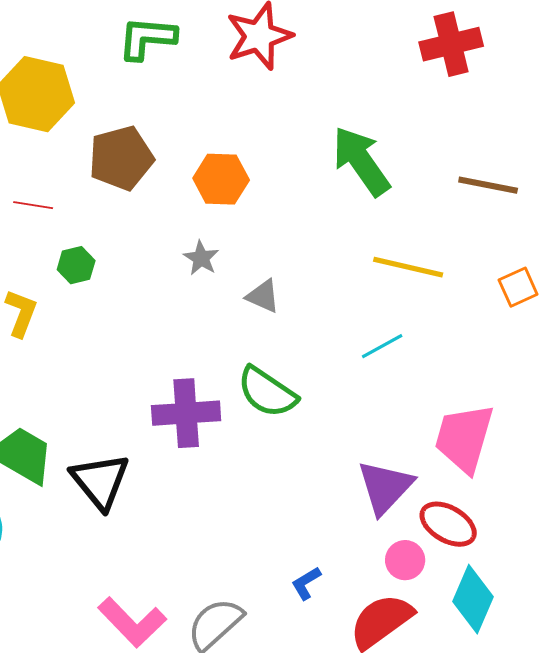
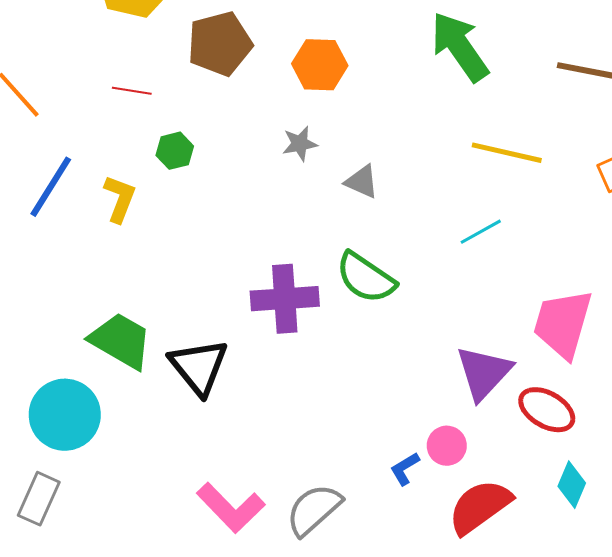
gray star: (201, 258) -> (300, 144), turned 30
pink circle: (405, 560) -> (447, 446), moved
cyan diamond: (473, 599) -> (572, 485), size x0.7

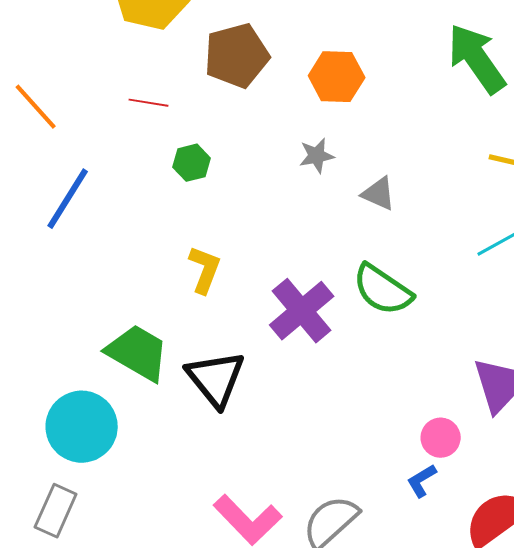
yellow L-shape: (120, 199) -> (205, 270), moved
purple cross: (285, 299) -> (302, 311), turned -36
pink circle: (447, 446) -> (441, 438), moved

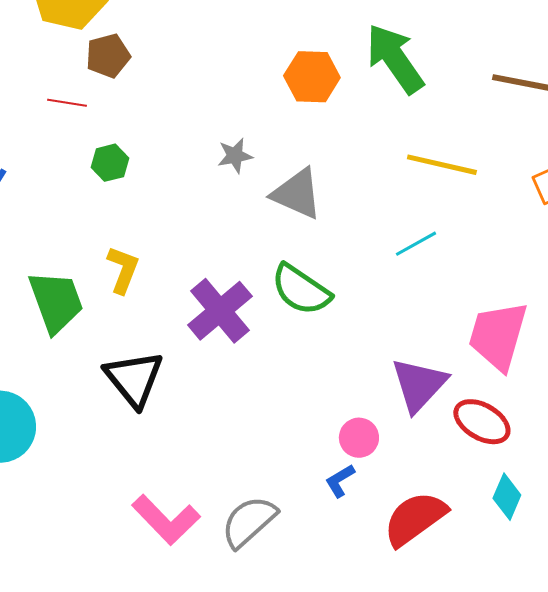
brown pentagon: (237, 56) -> (108, 56), moved, size x0.7
orange hexagon: (337, 77) -> (312, 77), moved
gray triangle: (379, 194) -> (297, 194), size x1.5
green trapezoid: (138, 353) -> (56, 302), moved, turned 40

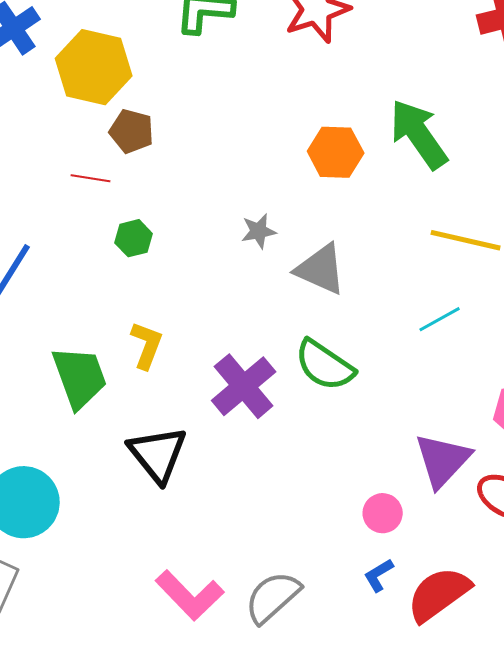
brown pentagon: (108, 56) -> (132, 131), turned 30
blue L-shape: (340, 481) -> (379, 575), moved

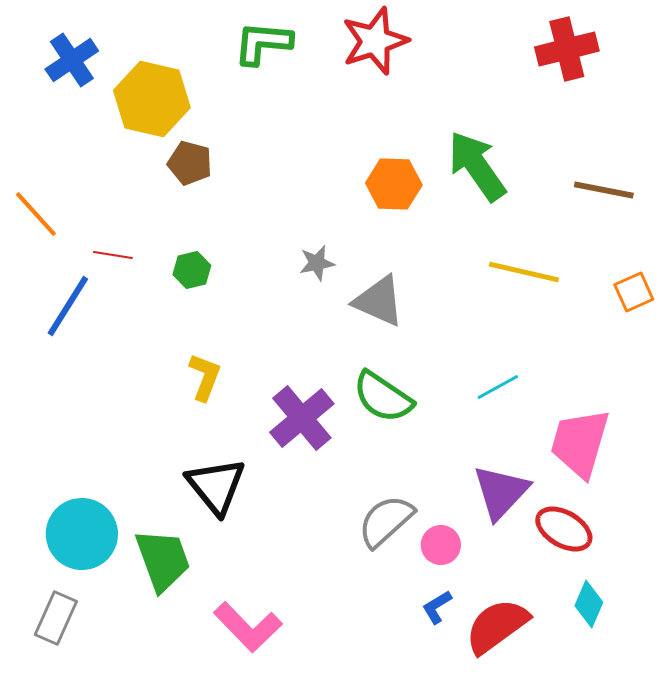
red line: (91, 178) -> (113, 255), moved
cyan line: (440, 319) -> (498, 387), moved
green trapezoid: (80, 377) -> (163, 560), moved
gray semicircle: (273, 597) -> (386, 521), moved

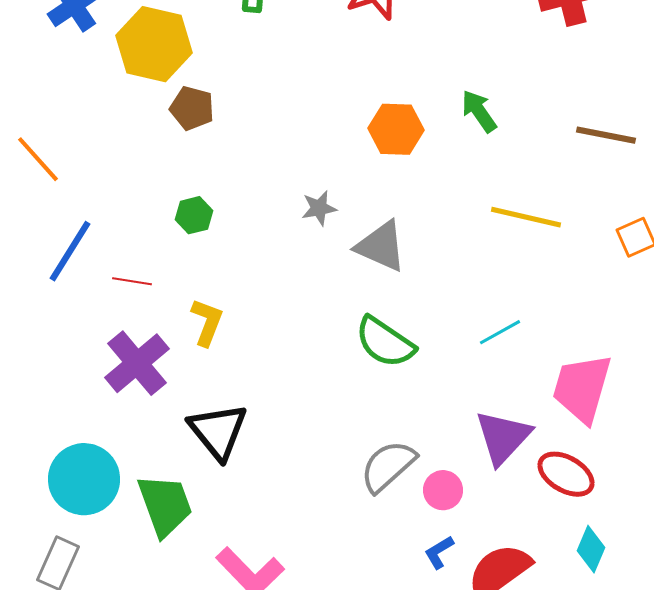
green arrow: (477, 166) -> (479, 111), size x0.6
red line: (113, 255) -> (132, 281), moved
purple cross: (302, 418) -> (137, 363), moved

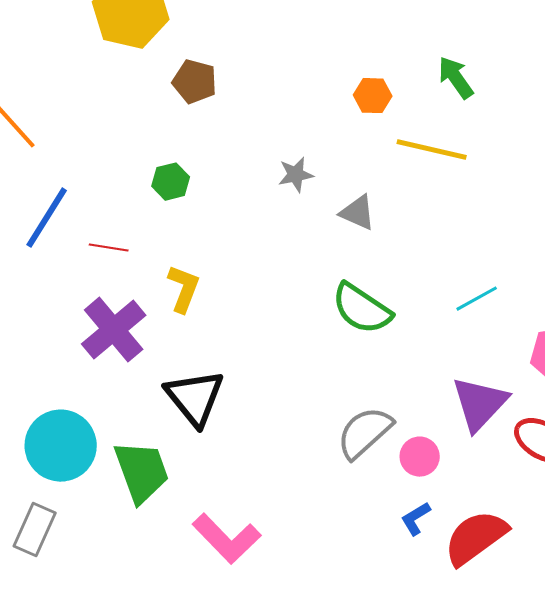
brown pentagon: (192, 108) -> (195, 82), moved
orange hexagon: (396, 129) -> (373, 96), size x0.7
yellow line: (526, 217) -> (432, 150), moved
gray triangle: (381, 246) -> (358, 213), size x0.7

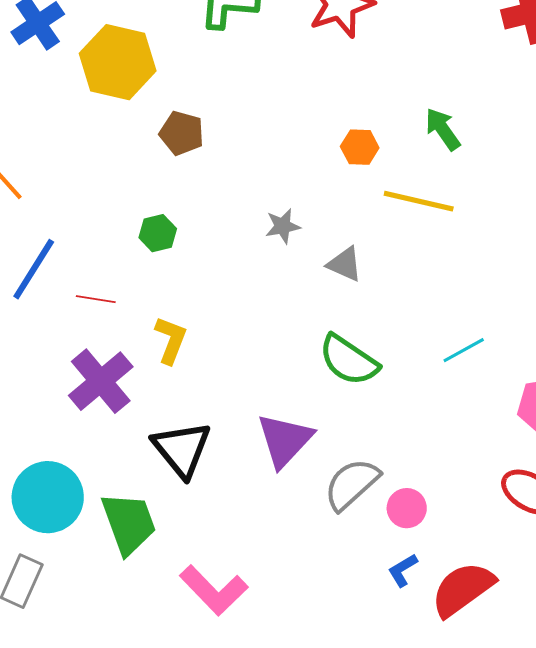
purple triangle: (480, 404) -> (285, 440), moved

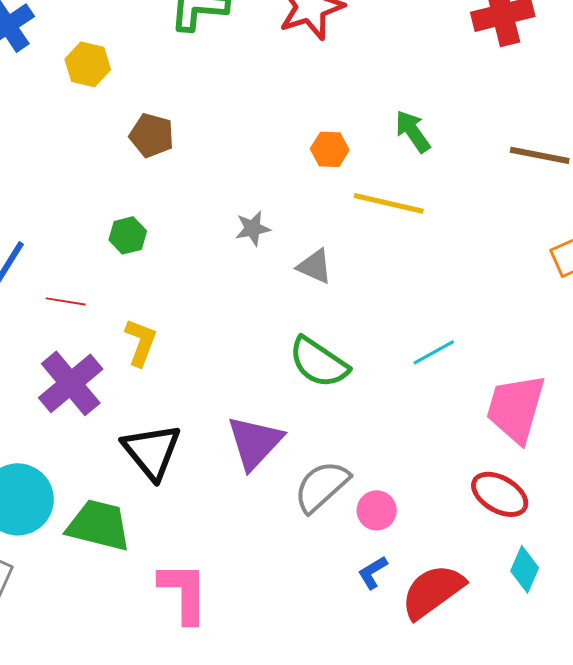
yellow hexagon: (118, 62) -> (88, 64), size x0.6
green trapezoid: (129, 523) -> (99, 525), turned -56
pink L-shape: (214, 590) -> (184, 592), turned -136

